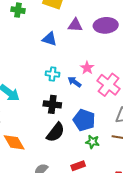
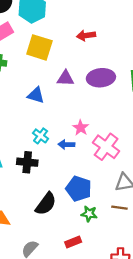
cyan cross: (53, 74) -> (41, 136), turned 32
blue arrow: (74, 82) -> (66, 144), turned -32
black cross: (52, 104) -> (27, 162), moved

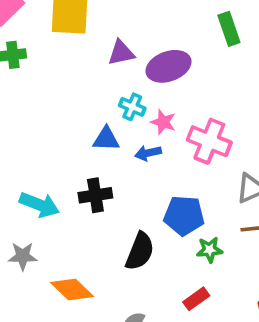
purple ellipse: (101, 78) -> (169, 66), moved
blue triangle: (36, 95) -> (106, 139), moved
cyan cross: (41, 136) -> (132, 107), moved

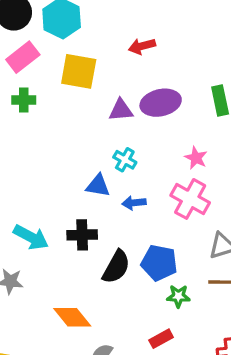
purple ellipse: (169, 66) -> (161, 103), moved
pink star: (163, 122) -> (196, 158), moved
black semicircle: (140, 251) -> (116, 267), moved
orange diamond: (72, 290) -> (72, 317), moved

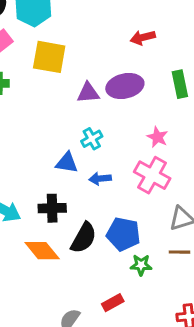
red arrow: (142, 46) -> (143, 38), moved
cyan cross: (125, 160) -> (92, 139), turned 30
orange diamond: (72, 317) -> (42, 251), moved
red rectangle: (161, 339) -> (113, 303), moved

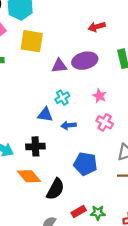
pink star: (157, 137) -> (99, 96), moved
pink cross: (152, 175) -> (105, 122), size x0.7
black semicircle: (84, 238) -> (55, 189), moved
green star: (141, 265) -> (98, 213), moved

